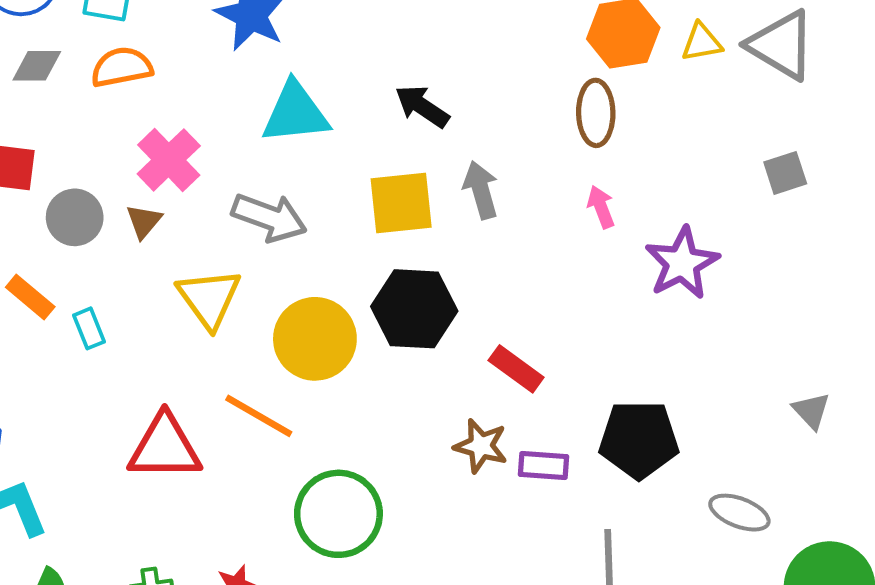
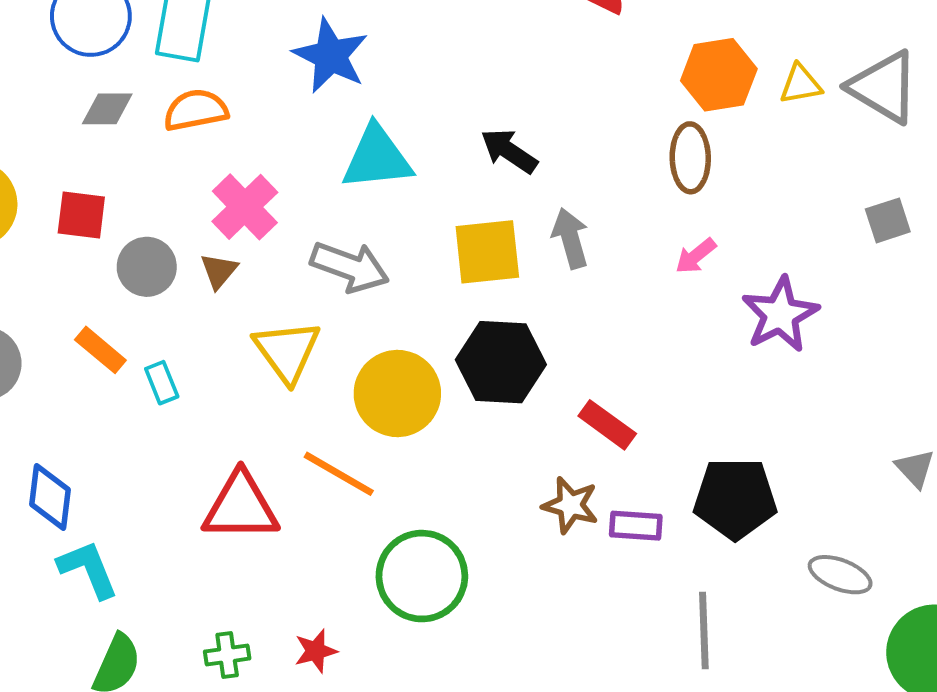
pink arrow: (601, 207) -> (696, 256), turned -108

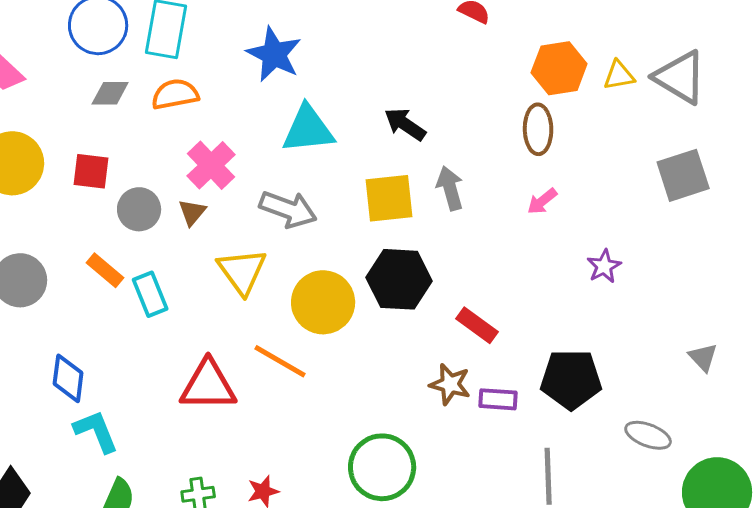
gray square: (888, 220) -> (683, 175), size x1.6
purple star: (780, 314) -> (604, 266), moved, size x0.6
cyan rectangle: (162, 383) -> (150, 294), size x1.4
green circle: (422, 576) -> (382, 467), moved

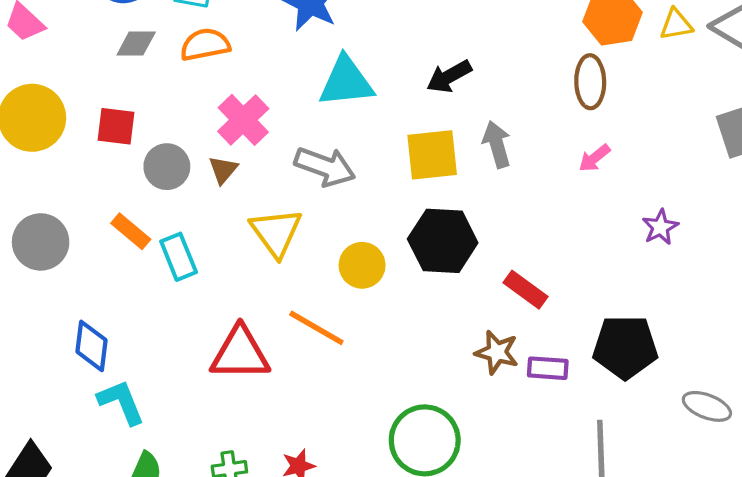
black arrow: (405, 124) -> (449, 76), turned -63
yellow circle: (323, 302) -> (362, 265), size x0.7

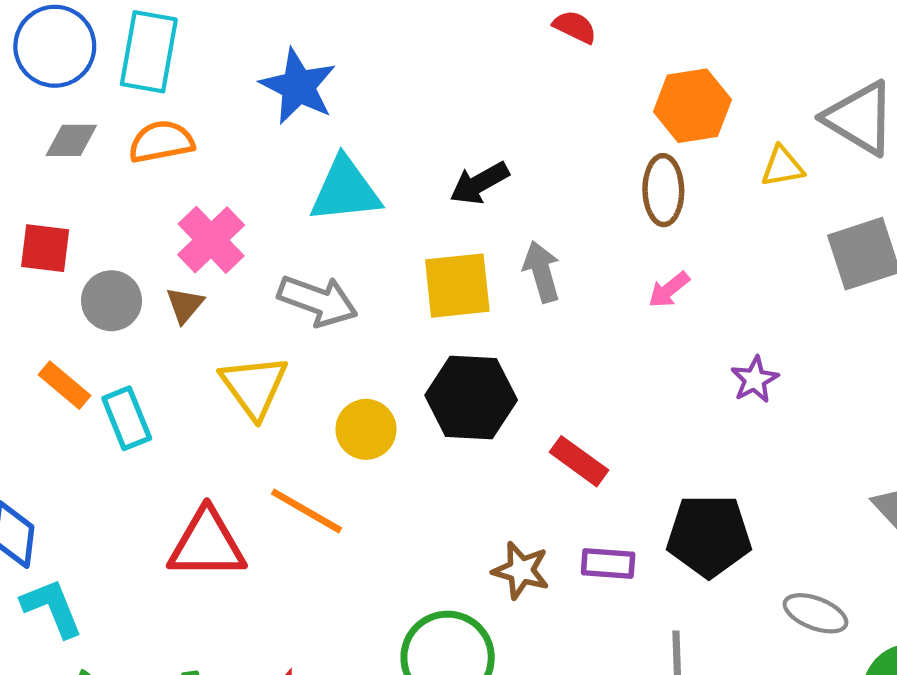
yellow triangle: (676, 24) -> (782, 167), moved
brown star: (497, 352) -> (521, 570), moved

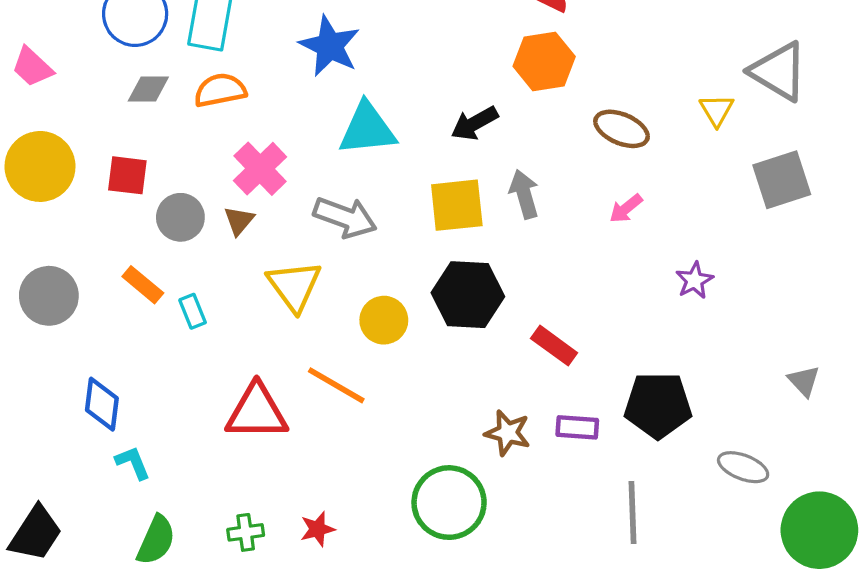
orange hexagon: (692, 106) -> (544, 61), moved
yellow triangle: (782, 167) -> (717, 110), turned -51
brown ellipse: (663, 190) -> (621, 129), turned -66
cyan rectangle: (127, 418) -> (193, 311), size x0.7
cyan L-shape: (52, 608) -> (133, 463), size x0.7

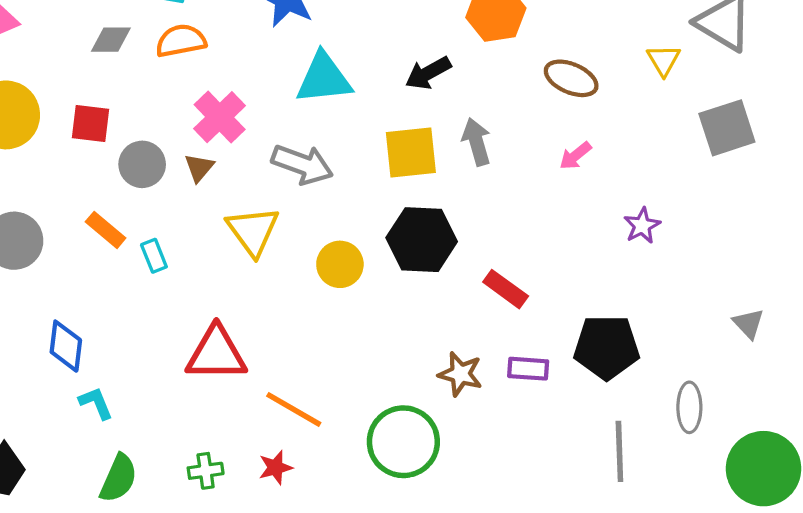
orange line: (336, 385) -> (294, 409), moved
gray ellipse: (743, 467) -> (689, 407), turned 69
gray line: (633, 512) -> (619, 451), moved

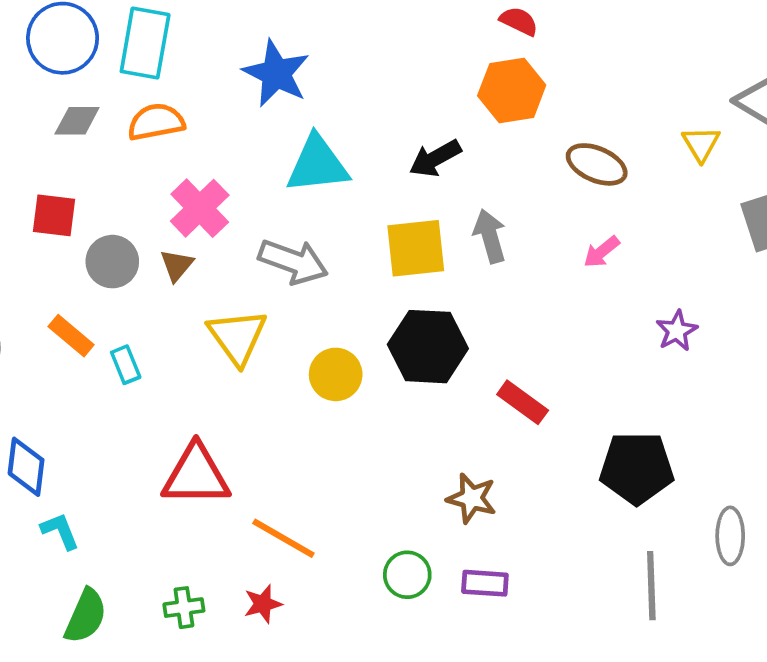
purple rectangle: (528, 369) -> (485, 583), moved
green circle: (403, 442) -> (407, 575), size x0.6

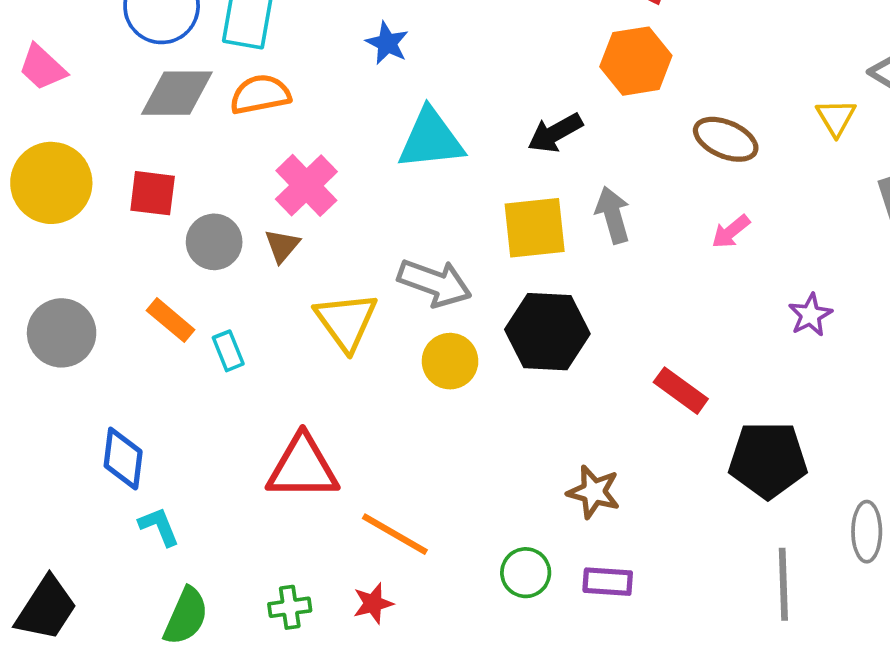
blue star: (276, 73) -> (387, 43), size x0.6
gray diamond: (77, 121) -> (177, 93), size x1.5
gray arrow: (293, 262) -> (435, 283), moved
red rectangle: (523, 402) -> (681, 391), moved

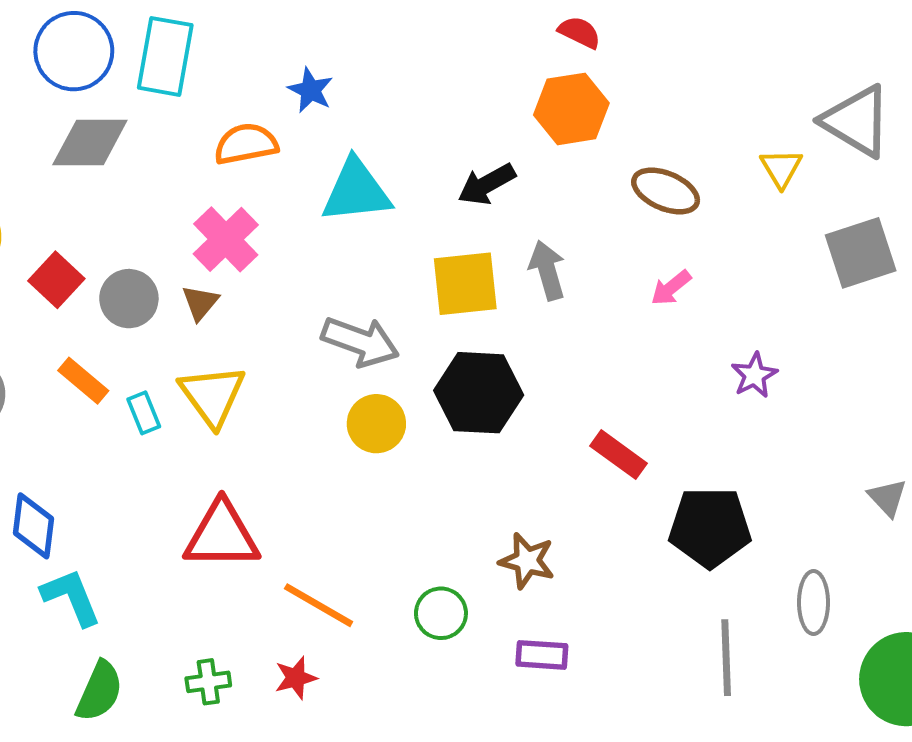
orange semicircle: (260, 94) -> (246, 144), moved
red square: (153, 193) -> (56, 280), moved, turned 36
yellow triangle: (346, 321) -> (212, 395), moved
cyan L-shape: (159, 526) -> (71, 597), size x1.4
green circle: (526, 573) -> (441, 613), moved

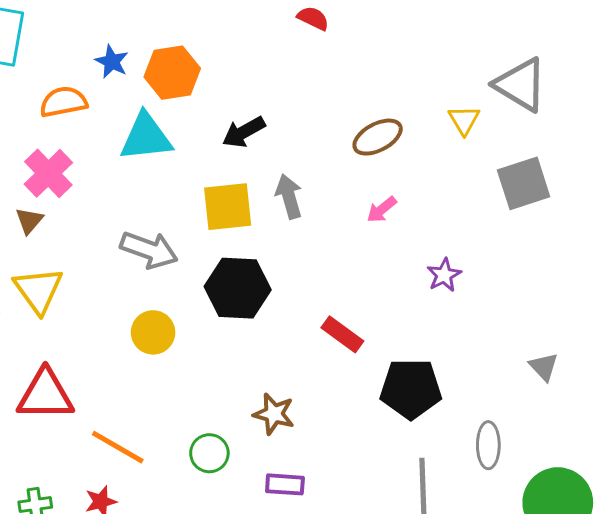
orange hexagon: (571, 109) -> (172, 73), moved
brown ellipse: (666, 191) -> (378, 137), turned -51
yellow circle: (376, 424) -> (153, 332), moved

